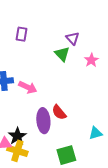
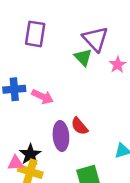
purple rectangle: (22, 34) -> (35, 34), size x1.5
purple triangle: (73, 38) -> (95, 39), size x1.6

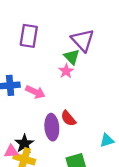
pink star: (118, 65) -> (66, 71), moved

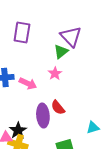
green triangle: (72, 57) -> (61, 52), turned 35
pink star: (66, 71) -> (55, 74), moved

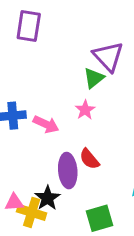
purple rectangle: (22, 33) -> (29, 26), moved
black star: (18, 131) -> (47, 198), moved

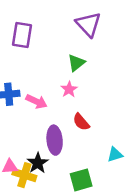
purple rectangle: (29, 26) -> (22, 35), moved
purple triangle: (108, 56) -> (88, 24), moved
red semicircle: (89, 159) -> (81, 122), moved

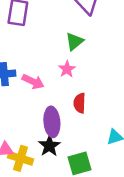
red semicircle: (81, 122) -> (80, 103), turned 42
black star: (38, 163) -> (49, 146), moved

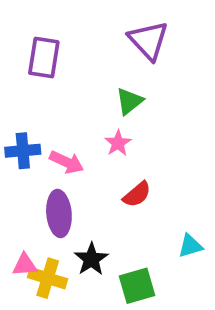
red semicircle: (80, 103) -> (137, 194), turned -132
purple ellipse: (52, 122) -> (59, 213), moved

